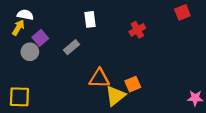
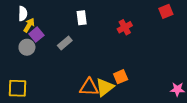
white semicircle: (25, 15) -> (23, 14), turned 80
yellow arrow: (18, 28) -> (29, 25), moved
orange triangle: (99, 78) -> (89, 87), moved

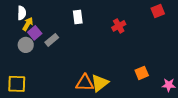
gray rectangle: (65, 43) -> (52, 40), moved
orange square: (121, 77) -> (142, 73), moved

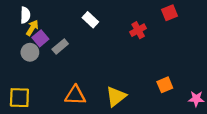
red square: (158, 11) -> (169, 13), moved
white rectangle: (78, 17) -> (90, 20), turned -40
orange triangle: (85, 83) -> (75, 95), moved

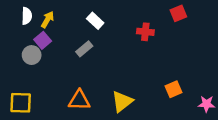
yellow arrow: (32, 28) -> (48, 20), moved
red cross: (138, 30) -> (145, 32), turned 35
gray rectangle: (60, 46) -> (84, 49), moved

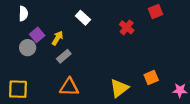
yellow arrow: (48, 20) -> (57, 38), moved
red cross: (145, 32) -> (127, 27), turned 32
gray rectangle: (84, 49) -> (64, 56), moved
yellow triangle: (122, 101) -> (119, 88), moved

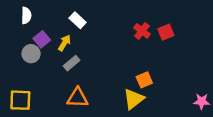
red square: (155, 11) -> (166, 32), moved
white rectangle: (83, 18) -> (78, 20), moved
orange square: (151, 77) -> (144, 80), moved

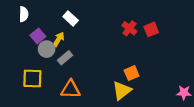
gray circle: (31, 54) -> (47, 49), moved
yellow square: (20, 100) -> (32, 78), moved

